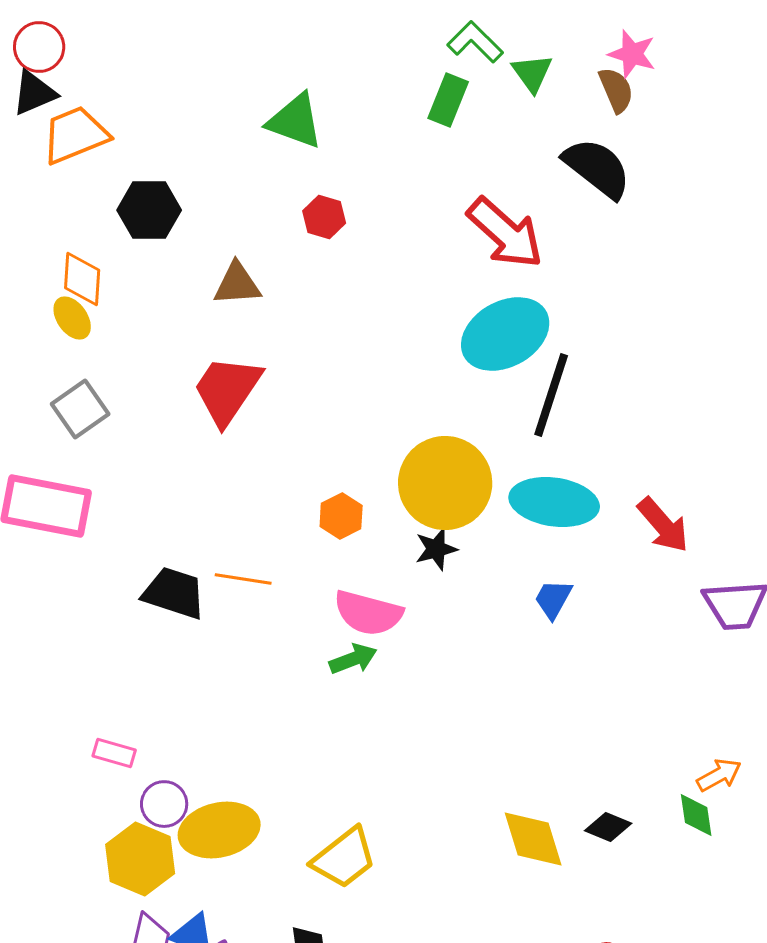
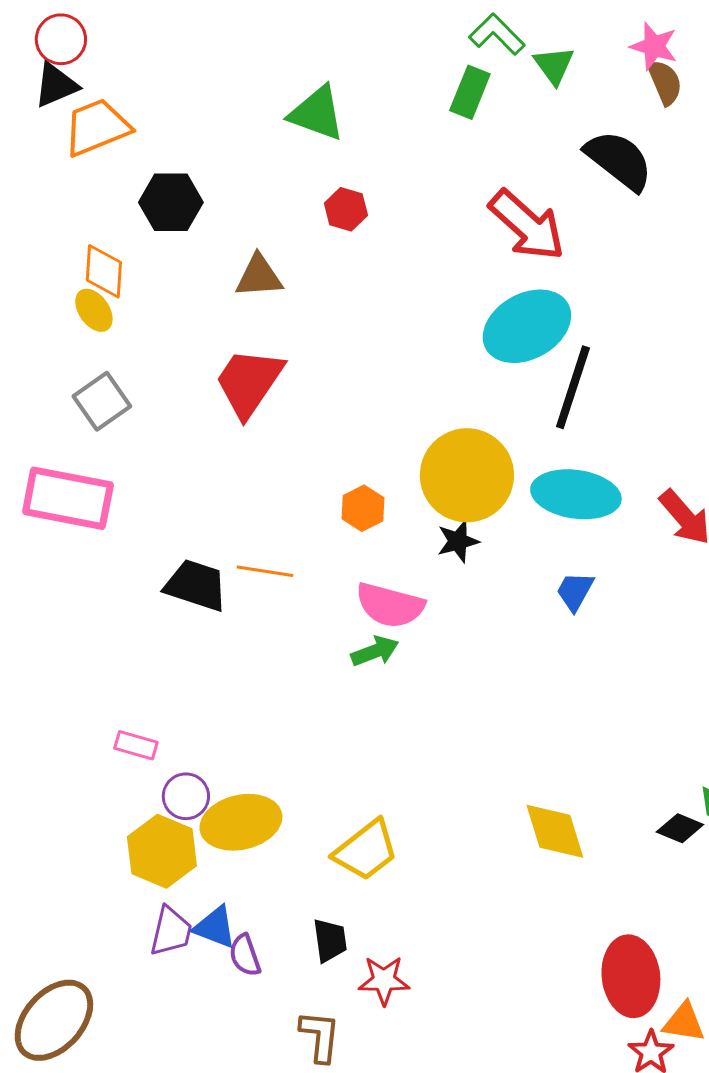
brown semicircle: (616, 90) -> (665, 82), moved
black diamond: (608, 827) -> (680, 828), moved

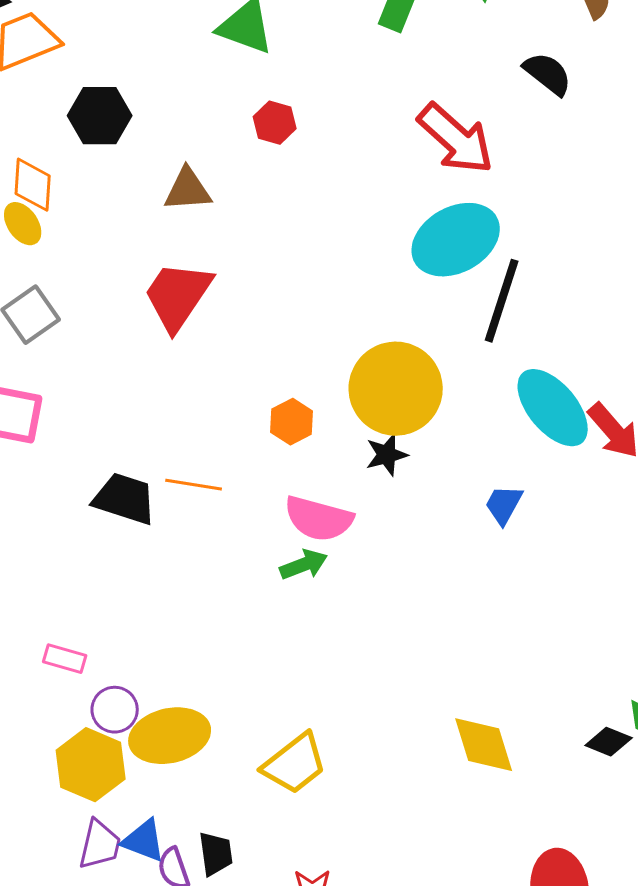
black semicircle: (619, 160) -> (548, 74), size x0.7
cyan ellipse: (576, 494) -> (553, 408), moved, turned 42
black trapezoid: (330, 940) -> (216, 854), moved

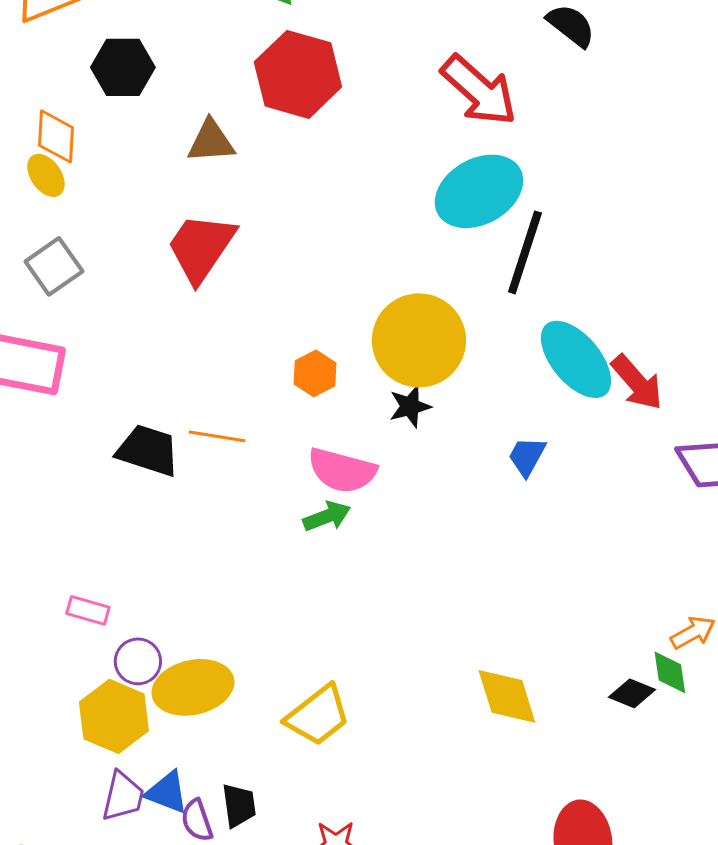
red hexagon: (275, 123) -> (298, 74), size x2.0

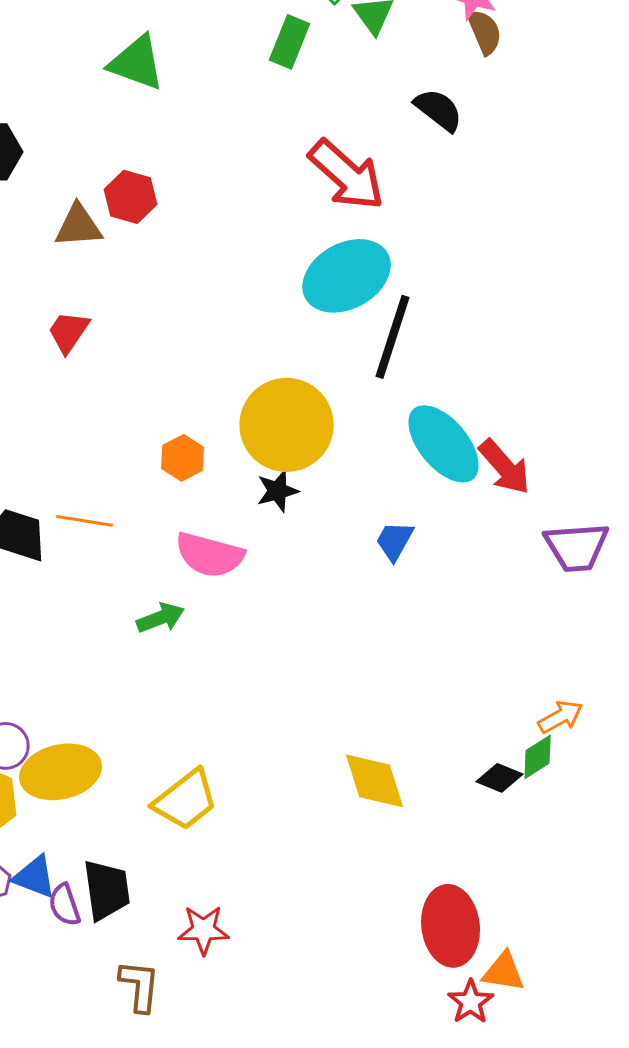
red hexagon: (298, 74) -> (131, 197), moved, size x0.6
red trapezoid: (201, 247) -> (69, 332), size x0.6
green arrow: (327, 516) -> (161, 618), moved
green diamond: (670, 672) -> (538, 757), turned 66
black trapezoid: (239, 805) -> (107, 890), size x1.4

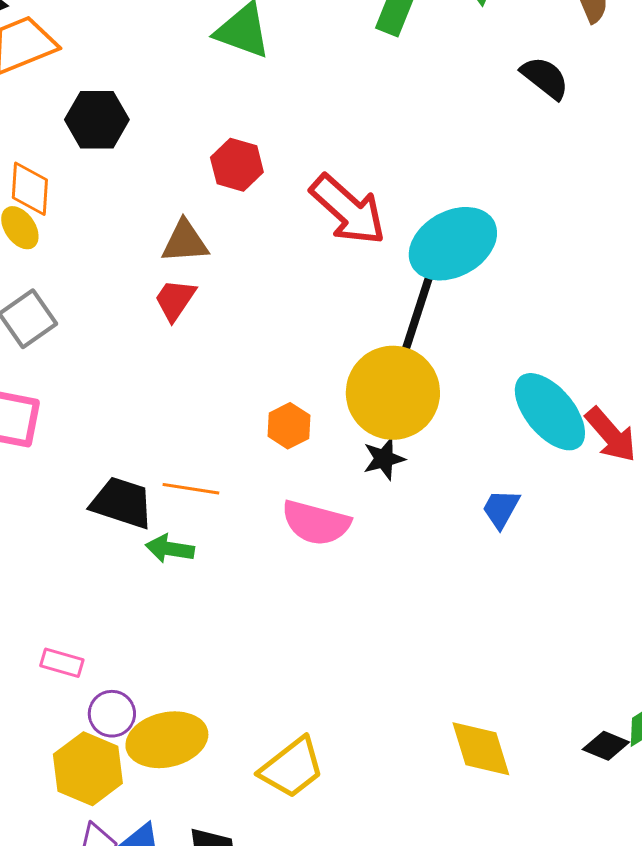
red arrow: (347, 175) -> (348, 210), moved
brown triangle: (79, 226) -> (185, 242), moved
black line: (393, 337) -> (418, 312), moved
green arrow: (161, 618) -> (170, 549), moved, turned -150

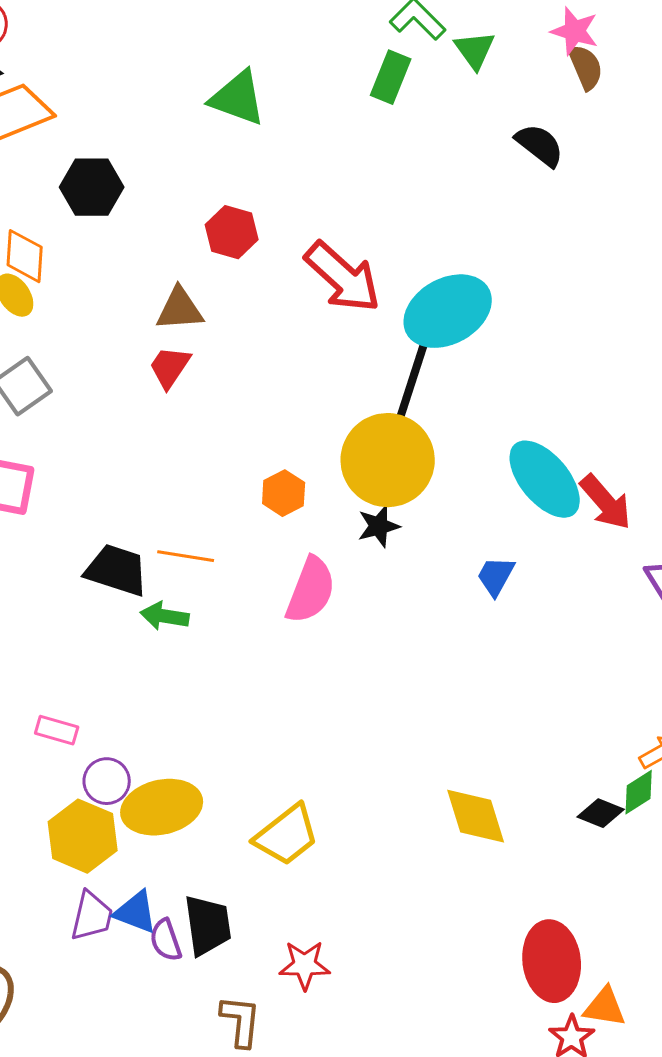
pink semicircle: (316, 523) -> (311, 590), turned -84

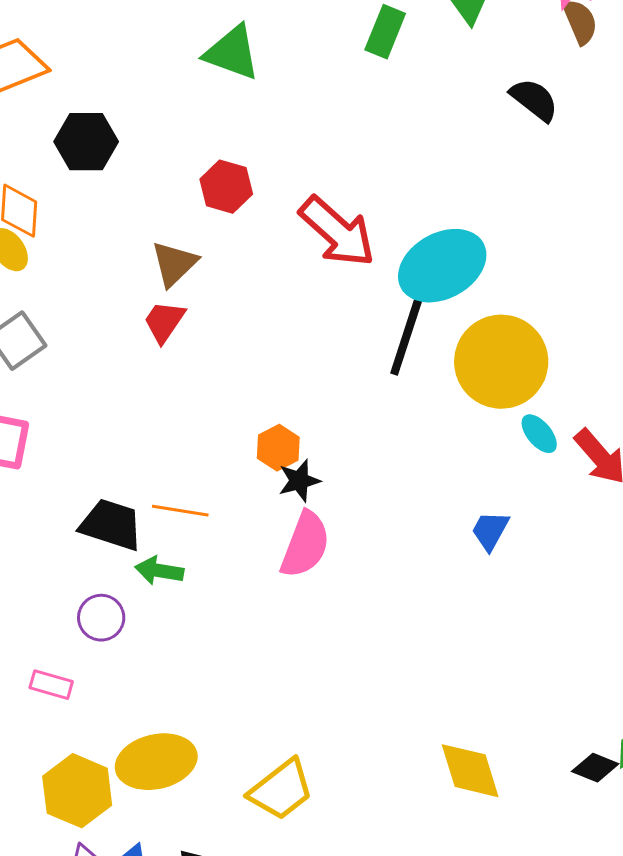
brown triangle: (180, 309) -> (174, 264), turned -40
yellow circle: (388, 460) -> (501, 362), moved
cyan ellipse: (545, 479) -> (539, 434), size x0.5
black star: (379, 526) -> (299, 481), moved
purple circle: (107, 781) -> (101, 618), moved

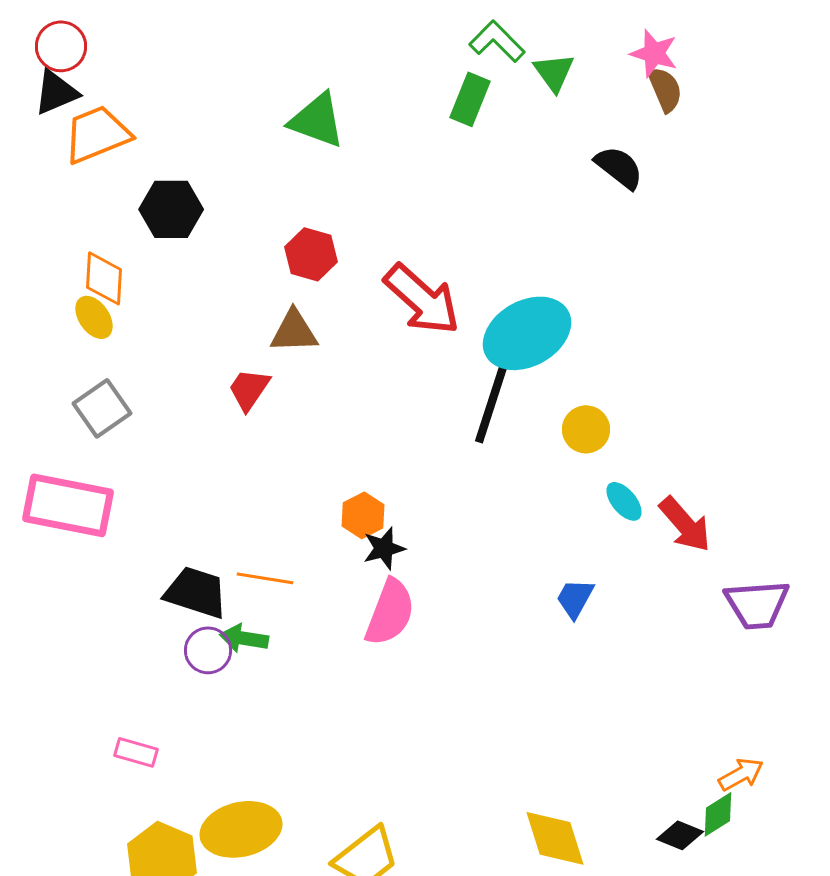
brown triangle: (174, 264) -> (294, 331), moved, turned 42
yellow circle: (501, 362) -> (586, 429), size x0.5
purple circle: (101, 618) -> (208, 650), moved

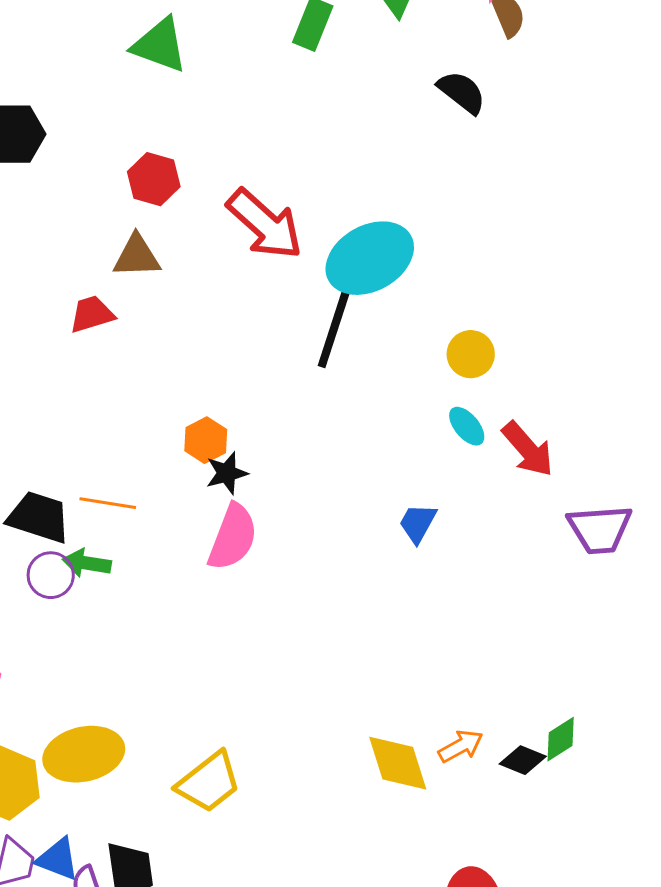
red trapezoid: (249, 389) -> (92, 314), turned 39
yellow circle: (586, 429) -> (471, 354), moved
orange arrow: (741, 774) -> (461, 746), moved

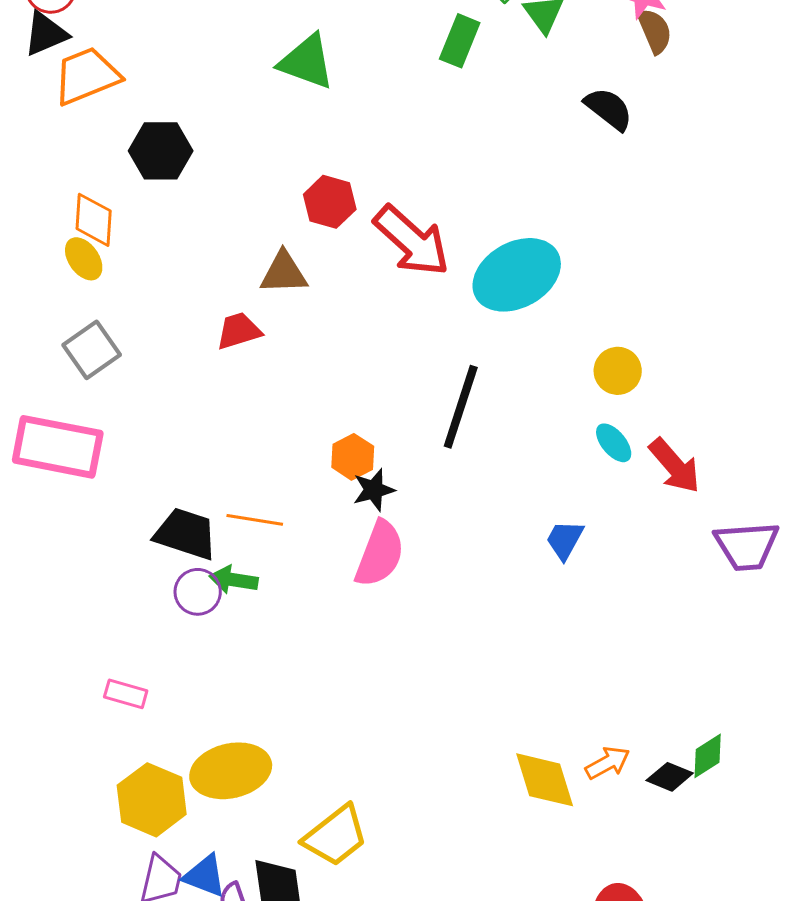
red hexagon: (154, 179) -> (330, 202), moved
black line: (335, 326) -> (461, 407), moved
yellow trapezoid: (209, 782) -> (336, 836), moved

